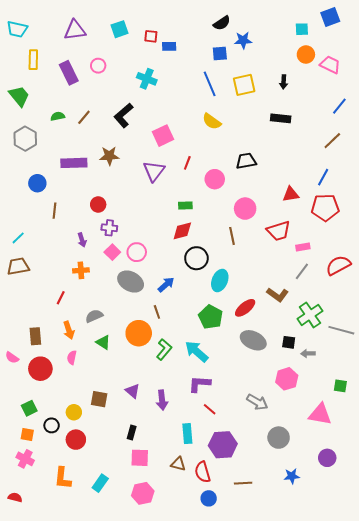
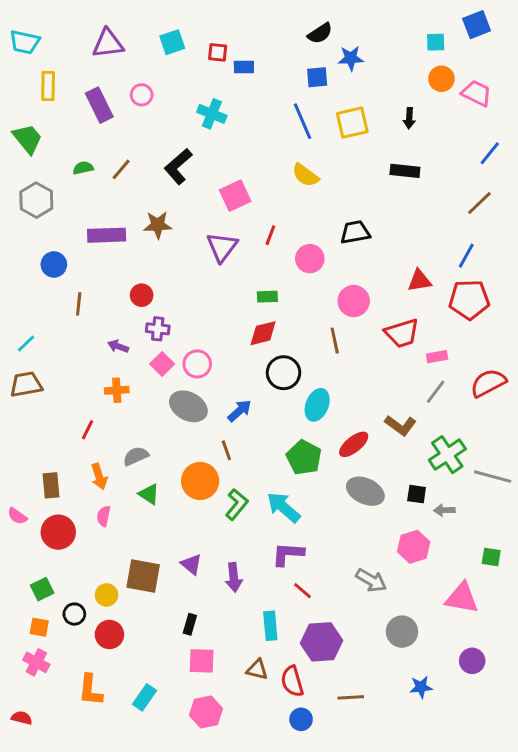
purple arrow: (82, 240) -> (118, 346), turned 128
brown square: (99, 399) -> (143, 576), size x1.4

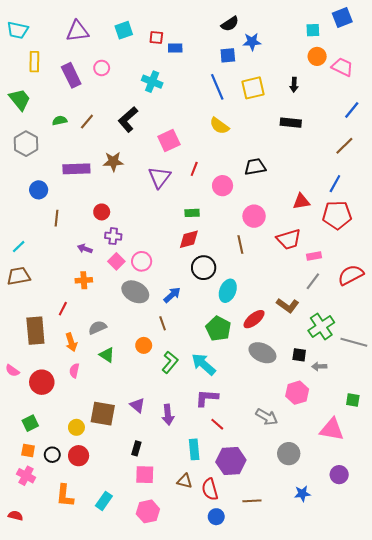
orange circle: (200, 481) -> (144, 345), size x0.6
brown rectangle: (51, 485) -> (35, 331), moved, size x1.5
black circle: (74, 614) -> (52, 455), moved

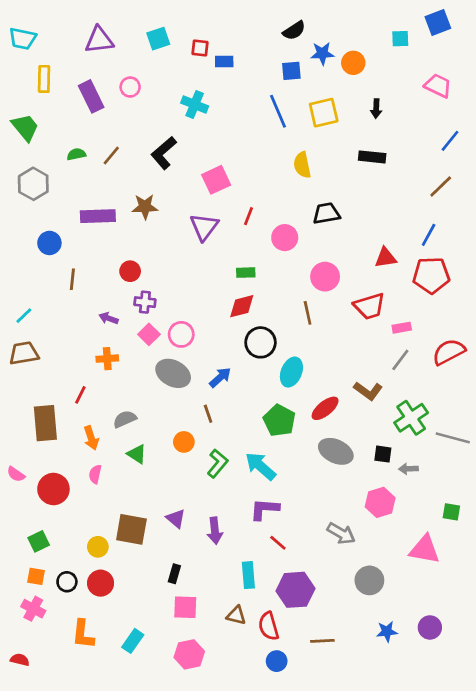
orange circle: (317, 56) -> (353, 63), moved
yellow semicircle: (219, 126) -> (302, 165), moved, turned 42
purple circle: (339, 475) -> (430, 627), moved

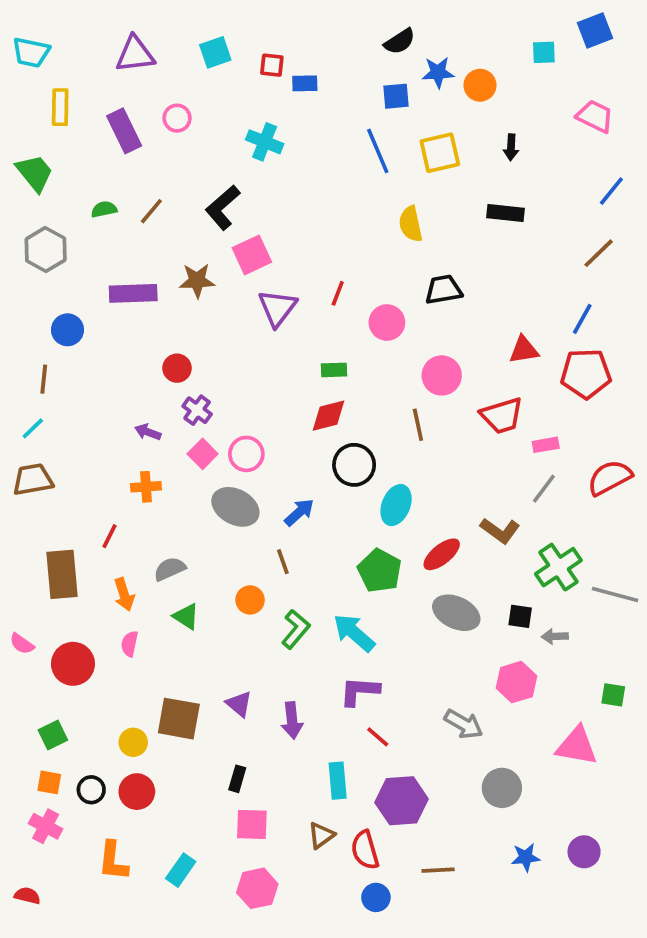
pink square: (216, 180) -> (252, 255), moved
brown line: (72, 279) -> (44, 379), moved
purple cross: (145, 302) -> (197, 410), turned 30
brown triangle: (236, 615) -> (321, 835), turned -50

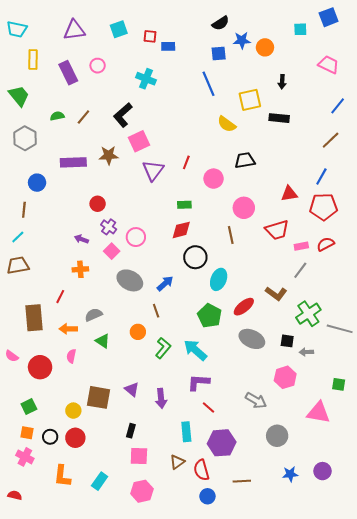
yellow square: (440, 153) -> (250, 100), moved
yellow semicircle: (411, 224) -> (227, 124), turned -42
pink circle: (246, 454) -> (136, 237), moved
red semicircle: (610, 478) -> (326, 244), moved, size x0.7
orange arrow: (124, 594) -> (68, 329), turned 108

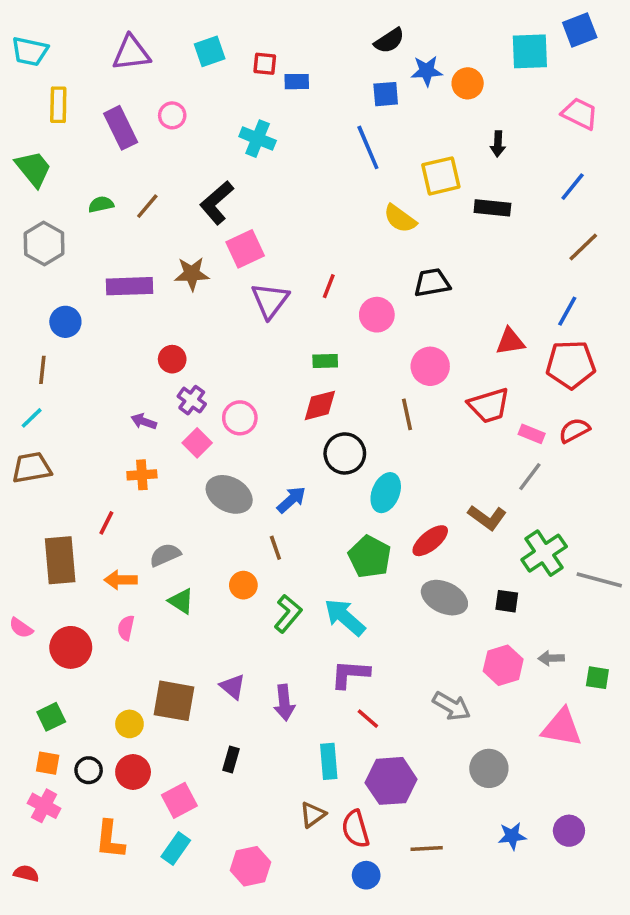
cyan square: (300, 29) -> (530, 51), size x1.6
blue line: (338, 106) -> (573, 187), moved
pink rectangle: (301, 246) -> (532, 434), turned 32
gray arrow: (306, 352) -> (551, 658), moved
pink square: (139, 456) -> (179, 800), moved, turned -30

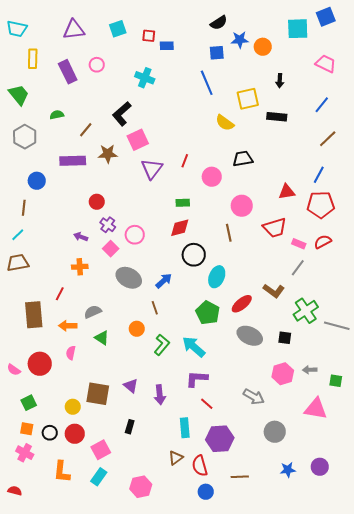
brown line: (147, 206) -> (86, 130), moved
pink semicircle: (21, 628) -> (14, 370), moved

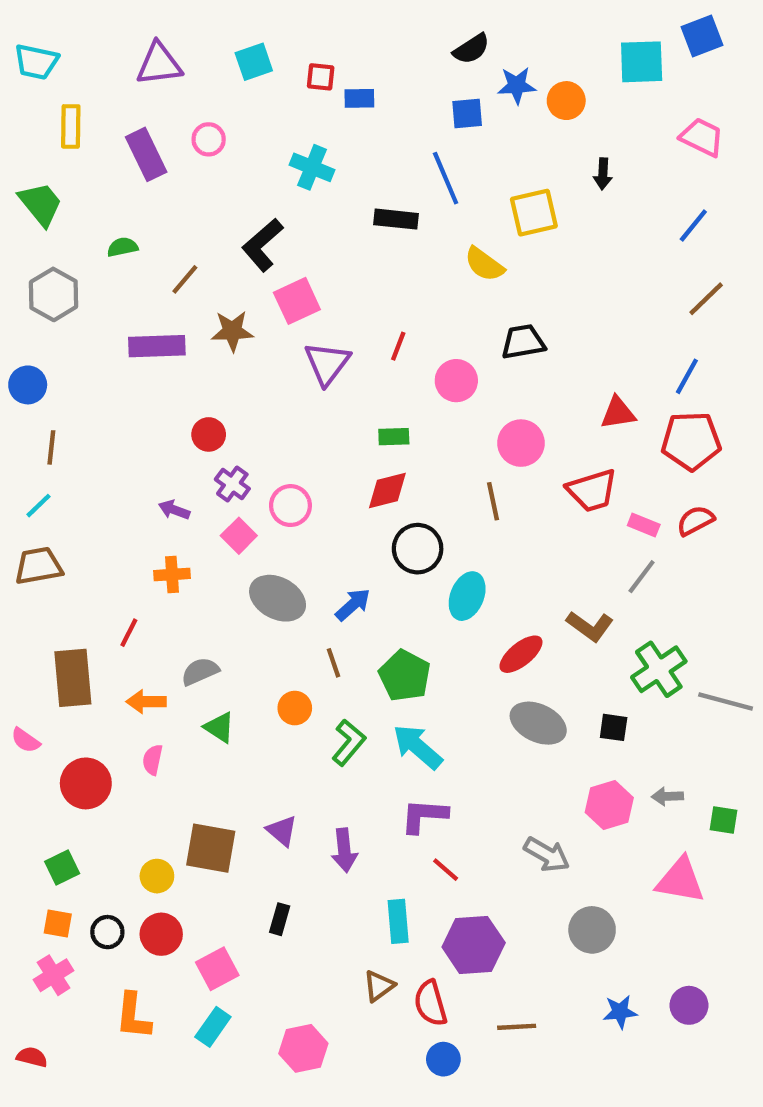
black rectangle: (277, 117) -> (396, 219), moved
blue circle: (37, 181) -> (28, 385), moved
green pentagon: (208, 313) -> (405, 676), moved
pink semicircle: (14, 370) -> (26, 740), moved
pink cross: (25, 453) -> (54, 975), turned 30

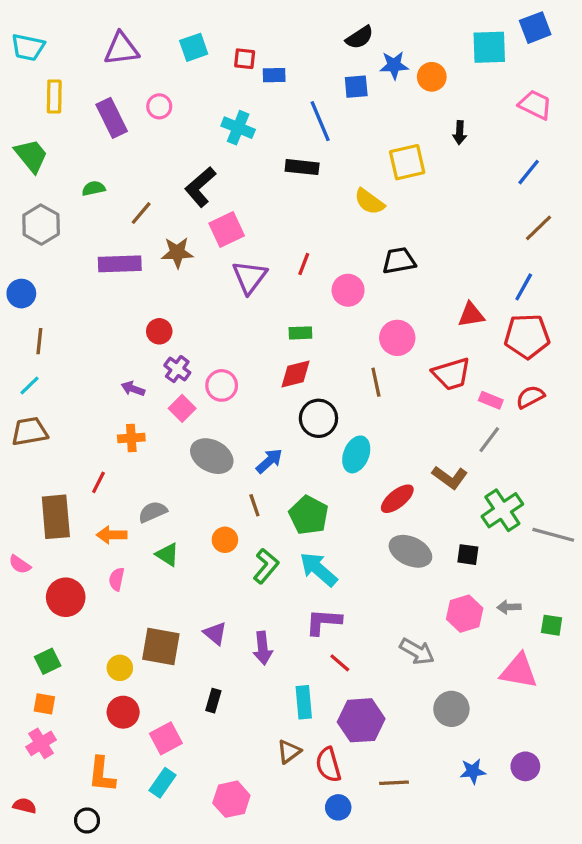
blue line: (446, 178) -> (320, 121), moved
black circle: (107, 932) -> (87, 821), moved

